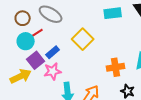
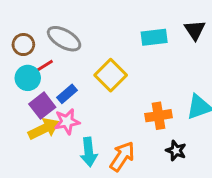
yellow arrow: (21, 76) -> (44, 129), moved

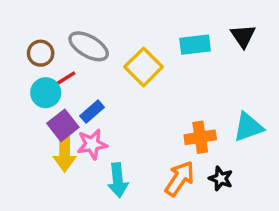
yellow square: (111, 75) -> (144, 67), moved
yellow arrow: (44, 129) -> (65, 153), turned 116
orange arrow: (122, 156) -> (180, 178), moved

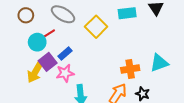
brown circle: (41, 53) -> (26, 15), moved
yellow arrow: (65, 153) -> (35, 72), moved, turned 30

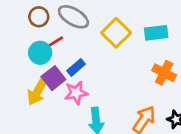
cyan rectangle: (127, 13) -> (156, 33), moved
brown circle: (26, 15) -> (39, 17), moved
orange cross: (130, 69) -> (164, 73), moved, turned 36

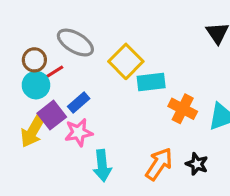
brown circle: (39, 17) -> (34, 60), moved
cyan rectangle: (156, 33) -> (151, 82), moved

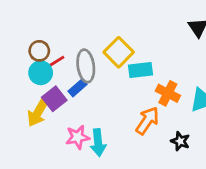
gray ellipse: (75, 43) -> (86, 66), moved, turned 52
pink star: (79, 132) -> (78, 137), moved
orange arrow: (159, 164) -> (147, 121), moved

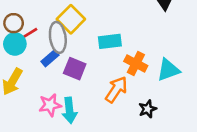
yellow square: (119, 52) -> (71, 19), moved
purple square: (54, 99) -> (75, 69), moved, turned -30
black star: (180, 141) -> (148, 109), turned 30

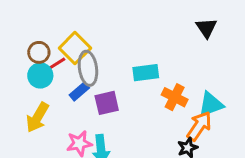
yellow square: (71, 19) -> (75, 48), moved
purple square: (75, 69) -> (107, 103), turned -35
orange arrow: (116, 89) -> (199, 126), moved

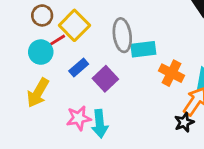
brown circle: (39, 52) -> (42, 15), moved
gray ellipse: (88, 68) -> (122, 35), moved
purple square: (107, 103) -> (105, 79), turned -30

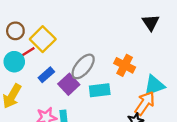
gray ellipse: (122, 35) -> (83, 66), moved, turned 48
cyan rectangle: (143, 49) -> (100, 90), moved
orange cross: (171, 73) -> (125, 65), moved

